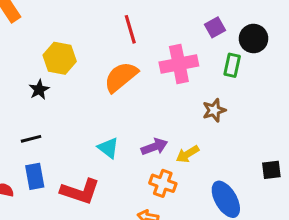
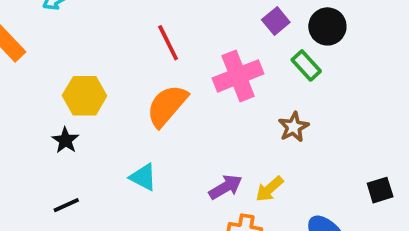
green rectangle: (232, 65) -> (306, 65), turned -45
cyan triangle: (108, 148) -> (143, 177), moved

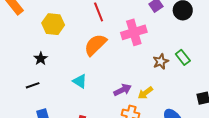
green rectangle: (306, 65) -> (183, 57), moved
yellow hexagon: (85, 96) -> (53, 24), moved
black line: (66, 205) -> (33, 85), moved

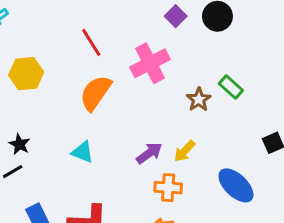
black star: (41, 59) -> (19, 144), moved

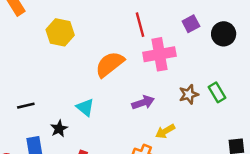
red line: (91, 42) -> (140, 25), moved
black star: (19, 144) -> (59, 129), moved
purple arrow: (149, 153) -> (143, 102), moved

